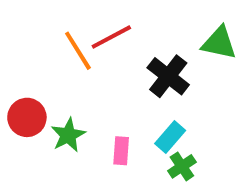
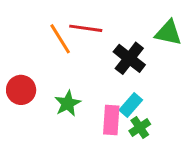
red line: (111, 37) -> (86, 28), turned 36
green star: (68, 135) -> (68, 103), moved
pink rectangle: (121, 151) -> (111, 120), moved, size x1.4

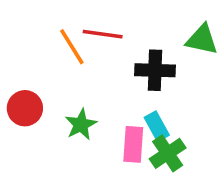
black cross: (129, 58) -> (155, 70), turned -36
cyan rectangle: (131, 105) -> (157, 126), turned -70
green cross: (140, 127) -> (168, 153), size x1.4

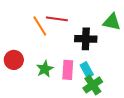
pink rectangle: (133, 144) -> (68, 70), moved

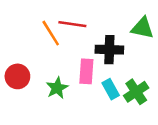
pink rectangle: (68, 70) -> (86, 71), moved
green cross: (93, 85) -> (136, 92), moved

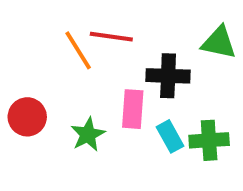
green cross: (136, 92) -> (209, 140), turned 30

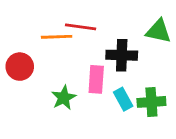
orange line: (78, 50) -> (57, 37), turned -60
red circle: (27, 117) -> (20, 67), moved

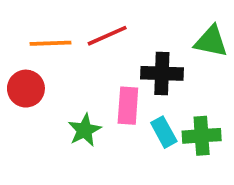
red line: (81, 27) -> (107, 36), turned -32
orange line: (57, 37) -> (50, 43), moved

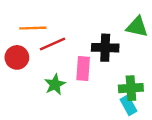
red line: (107, 36) -> (52, 44), moved
cyan rectangle: (164, 132) -> (128, 105), moved

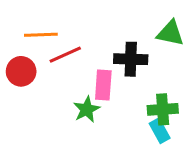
green star: (55, 84) -> (87, 109), moved

